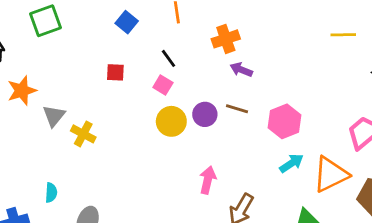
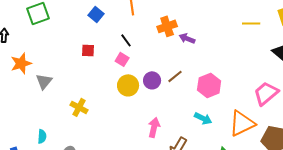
purple arrow: (241, 70) -> (187, 38), moved
brown line: (237, 109) -> (175, 76), turned -56
yellow cross: (83, 134) -> (79, 107), moved
cyan arrow: (292, 163) -> (203, 118), moved, turned 60

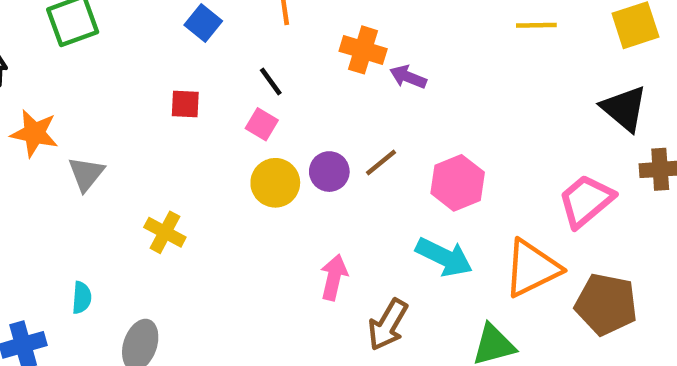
yellow line: (251, 23) -> (536, 25), moved
orange cross: (167, 26) -> (363, 50), turned 36
orange star: (21, 63) -> (34, 133), turned 30
cyan arrow: (203, 118) -> (444, 257), size x1.4

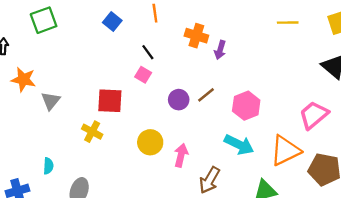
purple arrow: (408, 77) -> (220, 50), turned -96
red square: (185, 104) -> (110, 101), moved, size x1.6
yellow circle: (275, 183) -> (150, 142), moved

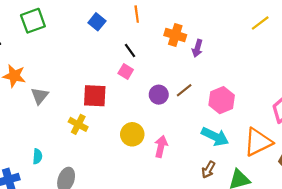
yellow line: (288, 23) -> (260, 23), turned -36
brown arrow: (209, 180) -> (208, 170), moved, size x0.7

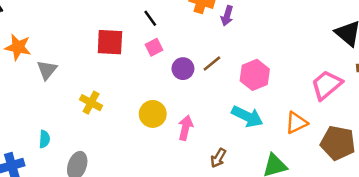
pink square: (126, 71) -> (154, 47), moved, turned 32
red square: (95, 96) -> (110, 42), moved
orange triangle: (258, 142) -> (296, 123), size x0.7
brown arrow: (208, 170) -> (218, 158), moved

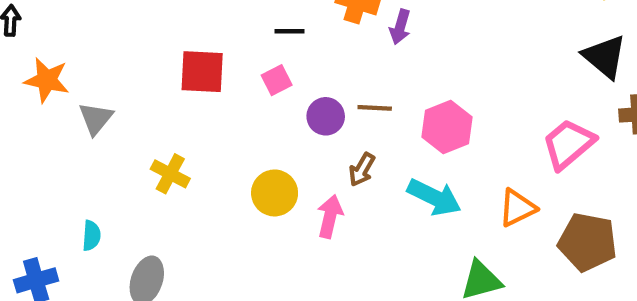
black line: (150, 18) -> (289, 31), moved, turned -54
brown line: (212, 64) -> (375, 108), turned 42
brown arrow: (218, 158) -> (362, 170), moved

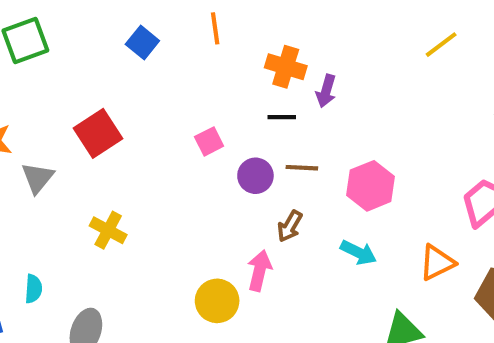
black line: (289, 31) -> (282, 117), moved
red square: (202, 72) -> (98, 133), moved, turned -36
yellow circle: (275, 193) -> (217, 301), moved
cyan arrow: (434, 197) -> (358, 252), size x0.7

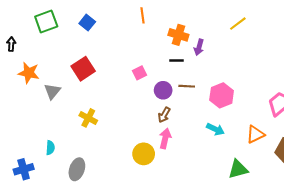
blue square: (142, 43) -> (87, 23), moved
yellow line: (441, 45) -> (238, 24), moved
brown arrow: (290, 226) -> (164, 115), moved

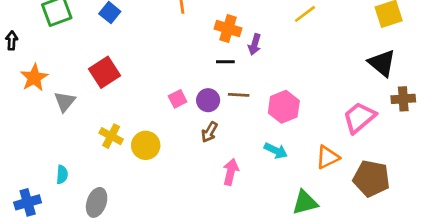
orange star: (29, 73) -> (34, 78), turned 30
pink square: (140, 73) -> (178, 99), moved
pink arrow: (165, 138) -> (231, 172), moved
yellow circle: (144, 154) -> (146, 145), moved

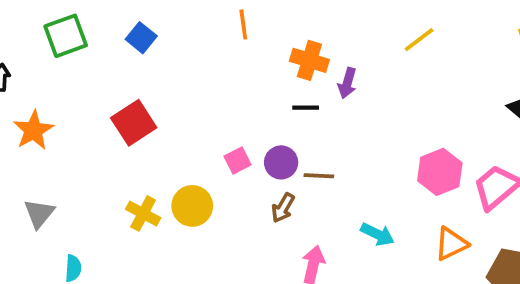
brown line: (239, 95) -> (319, 176), moved
gray triangle: (65, 102) -> (39, 213), moved
pink hexagon: (284, 107) -> (440, 172), moved
yellow circle: (146, 145) -> (192, 206), moved

